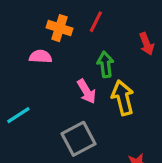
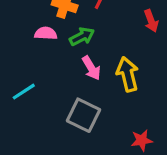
green arrow: (105, 64) -> (82, 37), moved, turned 70
gray square: (78, 139) -> (83, 115), turned -36

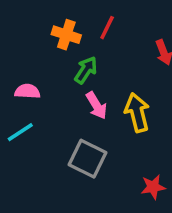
pink semicircle: (46, 33) -> (27, 91), moved
green arrow: (82, 37) -> (86, 70), turned -30

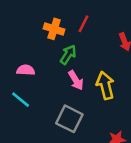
cyan line: (20, 132) -> (21, 100), turned 72

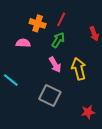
green arrow: (68, 55) -> (58, 40), moved
pink semicircle: (26, 70) -> (23, 43), moved

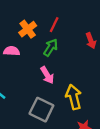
orange cross: (38, 23) -> (28, 29), turned 35
yellow arrow: (79, 69) -> (74, 97), moved

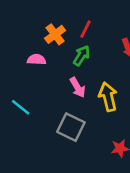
yellow arrow: (74, 97) -> (108, 97), moved

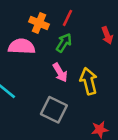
orange cross: (55, 34) -> (39, 23), turned -30
pink semicircle: (37, 60) -> (22, 46), size x1.5

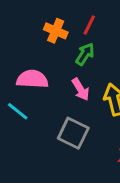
pink semicircle: (22, 46) -> (32, 79), moved

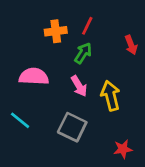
orange cross: (56, 31) -> (56, 31), turned -30
cyan line: (18, 111) -> (20, 120), moved

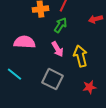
red arrow: (131, 45) -> (95, 19), turned 96
red star: (123, 149) -> (89, 87), moved

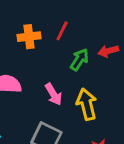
green arrow: (60, 25) -> (79, 60), moved

